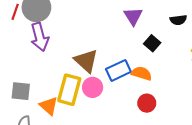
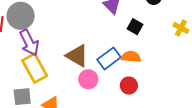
yellow rectangle: (69, 90) -> (35, 68), moved, turned -32
red circle: (147, 103) -> (129, 86), moved

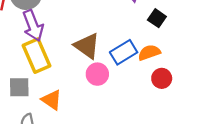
orange semicircle: (131, 57) -> (149, 53), turned -30
red circle: (129, 86) -> (162, 78), moved

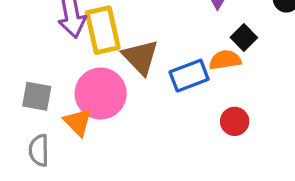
orange semicircle: (149, 53) -> (225, 60), moved
yellow rectangle: (37, 56) -> (103, 30), moved
pink circle: (97, 74) -> (101, 94), moved, size x1.6

